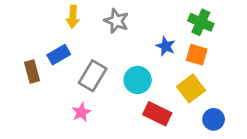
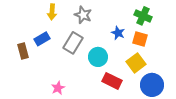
gray rectangle: (93, 76) -> (73, 43), moved
pink star: (81, 112) -> (58, 88), moved
blue circle: (214, 119) -> (152, 85), size x1.5

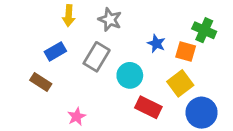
green cross: (143, 16) -> (204, 30), moved
brown rectangle: (23, 51) -> (41, 82), moved, turned -42

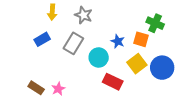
blue star: (156, 43) -> (118, 41), moved
brown rectangle: (41, 82) -> (36, 88), moved
blue circle: (202, 113) -> (162, 68), moved

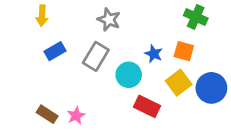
yellow arrow: (52, 12) -> (42, 16), moved
green cross: (155, 23) -> (196, 17), moved

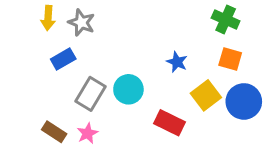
gray star: (109, 20) -> (81, 23), moved
orange square: (184, 51) -> (230, 59), moved
gray rectangle: (96, 56) -> (91, 94), moved
cyan circle: (129, 75) -> (128, 89), moved

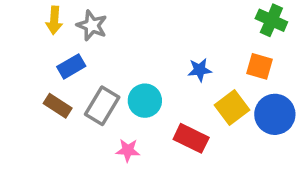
green cross: (226, 20) -> (271, 20), moved
blue star: (177, 62) -> (200, 70), turned -30
brown rectangle: (54, 132) -> (58, 106), moved
pink star: (87, 133) -> (128, 150), moved, turned 30

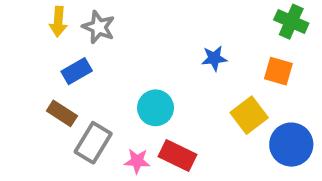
blue star: (200, 70) -> (214, 58), moved
gray rectangle: (102, 106) -> (93, 143), moved
blue circle: (275, 114) -> (291, 145), moved
red rectangle: (191, 138) -> (178, 156), moved

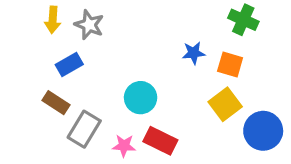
green cross: (291, 22) -> (243, 20), moved
orange square: (278, 71) -> (230, 64), moved

